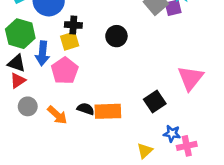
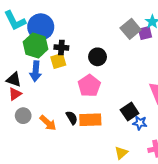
green hexagon: (20, 34) -> (36, 45), moved
pink pentagon: (65, 71) -> (89, 86), moved
black semicircle: (86, 109) -> (72, 118), turned 40
blue star: (172, 134) -> (140, 123), moved

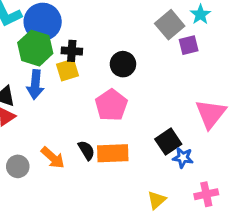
purple square: (145, 33) -> (189, 45), moved
gray circle: (23, 116) -> (18, 166), moved

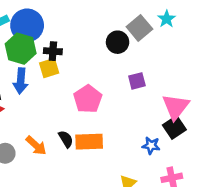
purple square: (189, 45) -> (137, 81), moved
black circle: (123, 64) -> (118, 42), moved
black square: (168, 142) -> (174, 127), moved

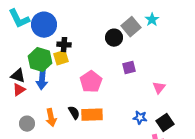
green hexagon: (21, 49) -> (40, 60), moved
blue arrow: (21, 81) -> (42, 80), moved
pink triangle: (176, 107) -> (159, 88), size x0.6
black square: (174, 127) -> (165, 123), moved
orange arrow: (36, 146) -> (51, 118), turned 36

